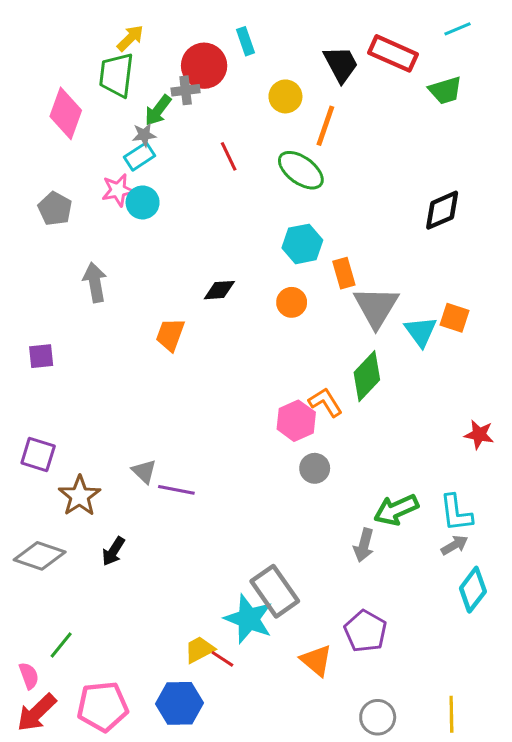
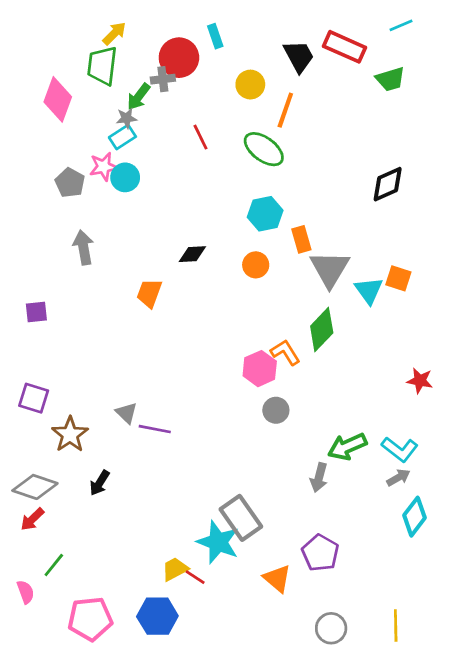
gray pentagon: (55, 209) -> (70, 183), moved
cyan L-shape: (456, 513) -> (400, 449), turned -45
red arrow: (37, 713) -> (32, 519), moved, size x0.7

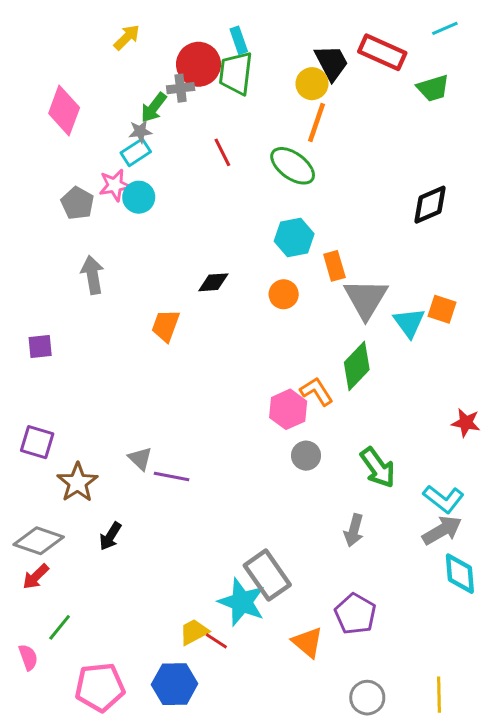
green trapezoid: (102, 66) -> (236, 73), moved
yellow circle: (250, 85) -> (312, 84), moved
green arrow: (347, 447) -> (378, 468), moved, turned -102
gray arrow: (398, 478) -> (442, 530), size x1.5
cyan diamond: (415, 517) -> (460, 574), turned -42

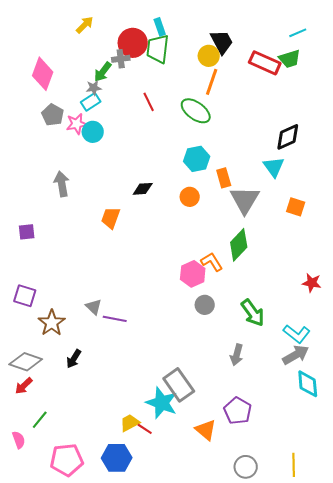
cyan line: (445, 28) -> (298, 33), moved
red rectangle: (382, 52) -> (265, 63), moved
gray pentagon: (77, 203) -> (53, 115), moved
cyan triangle: (409, 323) -> (274, 167), moved

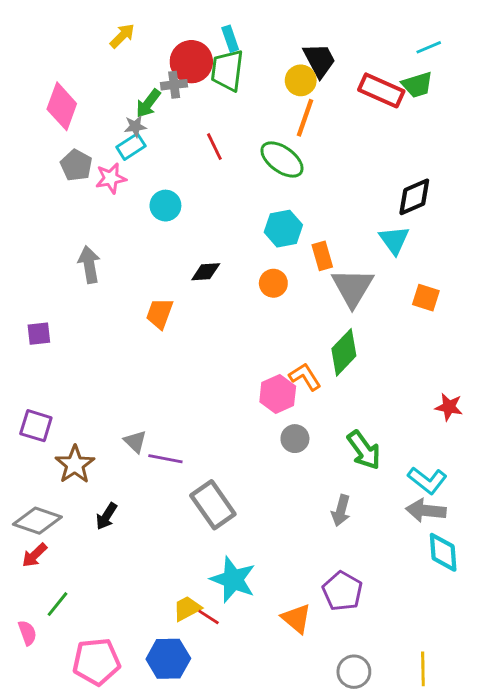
cyan circle: (93, 132) -> (165, 206), moved
gray arrow: (296, 355) -> (426, 511), turned -144
gray rectangle: (179, 385) -> (213, 505), moved

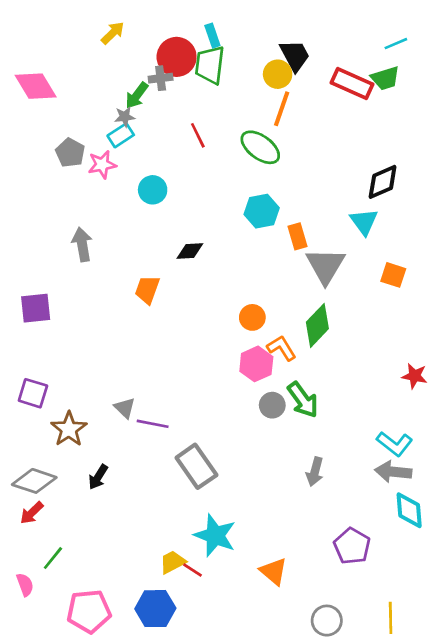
pink diamond: (62, 106) -> (36, 86), moved, turned -51
orange circle: (273, 283) -> (252, 317), moved
purple square: (39, 334) -> (36, 308), size x1.4
green arrow: (364, 450) -> (303, 400), moved
purple pentagon: (342, 591) -> (352, 546), moved

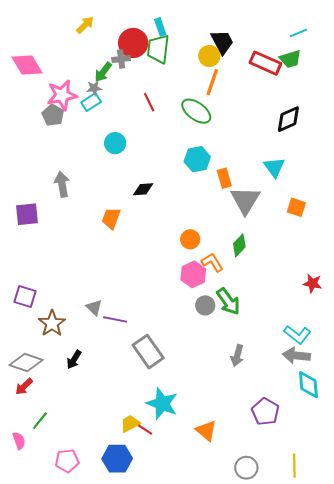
pink star: (102, 165) -> (62, 95), moved, size x1.4
black diamond: (383, 182) -> (288, 119), moved
purple square: (36, 308) -> (27, 214), moved
green diamond: (317, 325) -> (239, 245), size x0.7
pink pentagon: (89, 611) -> (67, 461), size x0.7

